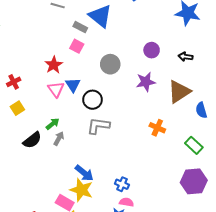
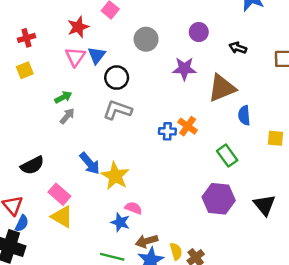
black semicircle: (32, 140) -> (32, 165), moved
blue cross: (122, 184) -> (167, 131), moved, turned -32
yellow star: (81, 190) -> (115, 176), moved

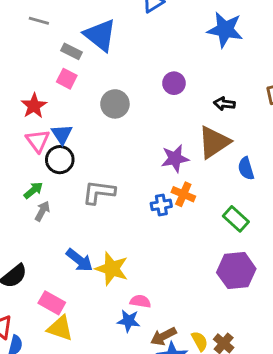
black arrow: (238, 48) -> (224, 104), moved
purple star: (184, 69) -> (175, 158), moved
black circle: (117, 78) -> (60, 160), moved

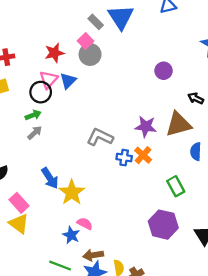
gray circle: (115, 104) -> (90, 54), moved
black circle: (60, 160) -> (41, 92), moved
gray L-shape: (99, 192) -> (100, 137), moved

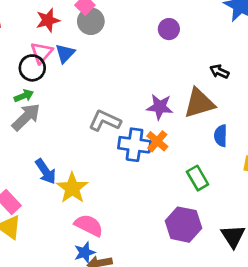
purple circle: (164, 71) -> (169, 29), moved
gray arrow: (35, 133) -> (26, 117), size x1.6
blue cross: (124, 158) -> (134, 145), size x1.6
pink semicircle: (85, 224) -> (89, 225), size x1.5
blue star: (71, 235) -> (85, 252), moved, turned 30

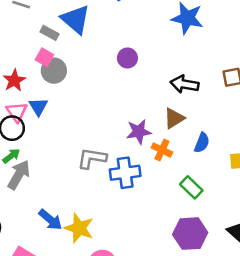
black arrow: (219, 72) -> (184, 84), size x1.5
brown triangle: (199, 103) -> (174, 118), size x0.7
blue semicircle: (221, 136) -> (202, 143), turned -144
orange cross: (157, 141) -> (162, 150), moved

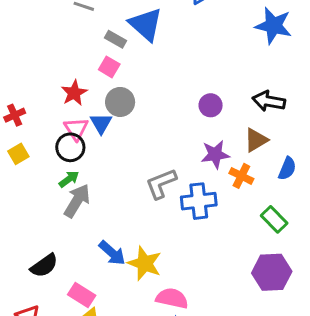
purple circle: (127, 58) -> (211, 105), moved
gray circle: (54, 71) -> (120, 102), moved
gray L-shape: (92, 158) -> (161, 184), turned -32

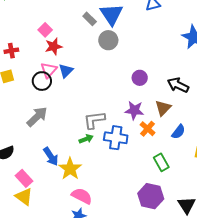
pink square: (109, 67) -> (45, 30), moved
gray circle: (120, 102) -> (108, 40), moved
brown triangle: (256, 140) -> (163, 108), turned -30
green arrow: (69, 179) -> (86, 139), moved

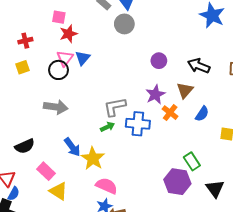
pink square: (45, 30) -> (59, 17), turned -32
purple star: (134, 110) -> (155, 94), turned -30
gray arrow: (37, 117) -> (56, 107), turned 55
green rectangle: (161, 162) -> (192, 161), moved
yellow triangle: (24, 197) -> (58, 191), moved

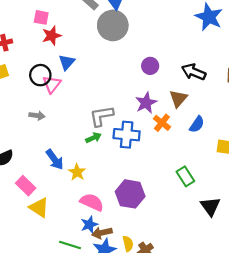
gray circle: (124, 24) -> (113, 25), size x1.4
pink triangle: (65, 58) -> (52, 84), moved
gray arrow: (56, 107) -> (37, 116), size x0.6
yellow star: (93, 158) -> (77, 172), size x0.7
purple hexagon: (177, 182) -> (130, 194), moved

